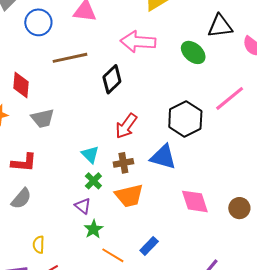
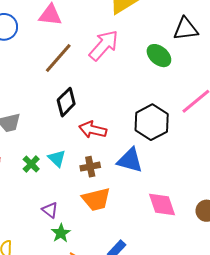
pink arrow: (138, 42) -> (104, 45), turned 128
brown line: (70, 58) -> (58, 58), moved, turned -36
black diamond: (112, 79) -> (66, 102), moved
red arrow: (126, 126) -> (93, 130), turned 68
green cross: (93, 181) -> (31, 164), moved

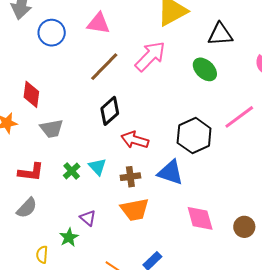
black triangle: (186, 29) -> (220, 34), moved
green star: (61, 233) -> (69, 237), moved

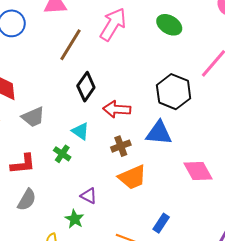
cyan triangle: (97, 167) -> (80, 131), moved

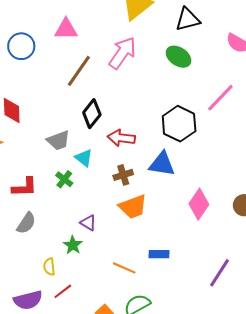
gray trapezoid: (33, 117) -> (58, 140), moved
pink diamond: (198, 171) -> (199, 204), turned 60
blue rectangle: (161, 223) -> (159, 254), turned 54

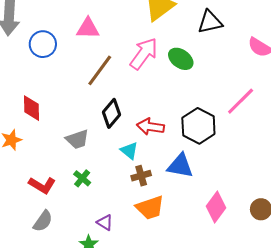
green ellipse: (179, 57) -> (181, 59), moved
red arrow: (121, 138) -> (150, 127), moved
cyan triangle: (84, 158) -> (129, 151), moved
red L-shape: (24, 187) -> (42, 185), turned 32

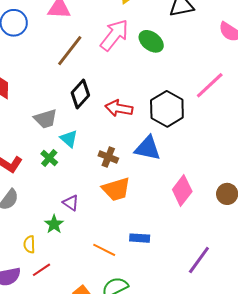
cyan triangle: (129, 151) -> (69, 139), moved
brown cross: (141, 176) -> (108, 157), turned 36

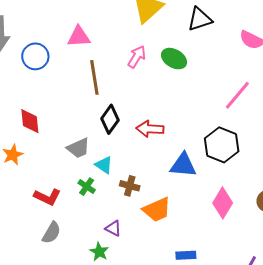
pink arrow: (114, 35) -> (137, 57), size x0.7
brown line: (70, 51) -> (94, 77), turned -40
black hexagon: (167, 109) -> (222, 145), moved
brown cross: (108, 157) -> (130, 186), moved

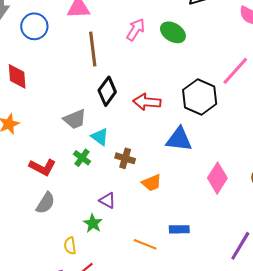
red diamond: (30, 121) -> (17, 76), moved
black hexagon: (222, 145) -> (200, 97), moved
orange trapezoid: (157, 210) -> (152, 183), size x0.7

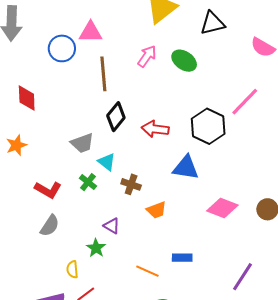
blue circle: (34, 26) -> (62, 48), moved
pink diamond: (217, 178) -> (222, 208), turned 76

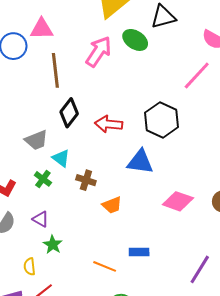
pink arrow: (147, 56) -> (99, 52), size x1.4
green ellipse: (184, 61) -> (135, 40), moved
pink line: (245, 102) -> (197, 75), moved
purple triangle: (112, 226) -> (41, 219), moved

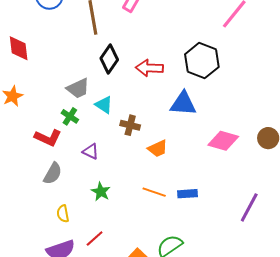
green cross: (43, 179) -> (70, 116), moved
purple triangle: (41, 219) -> (91, 151), moved
orange line: (105, 266) -> (154, 192), moved
yellow semicircle: (30, 267) -> (63, 214), moved

